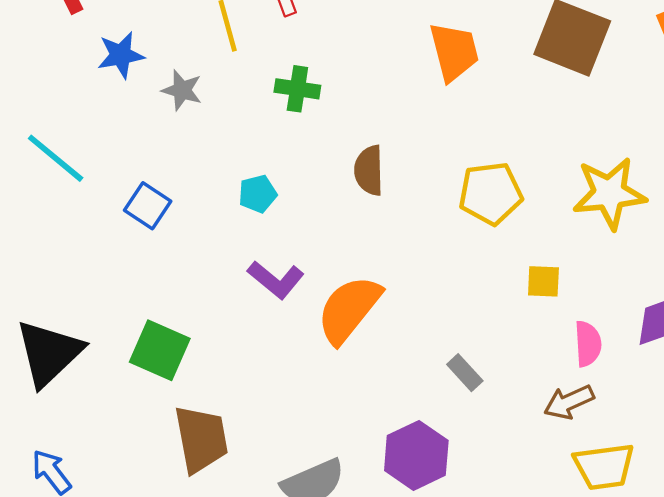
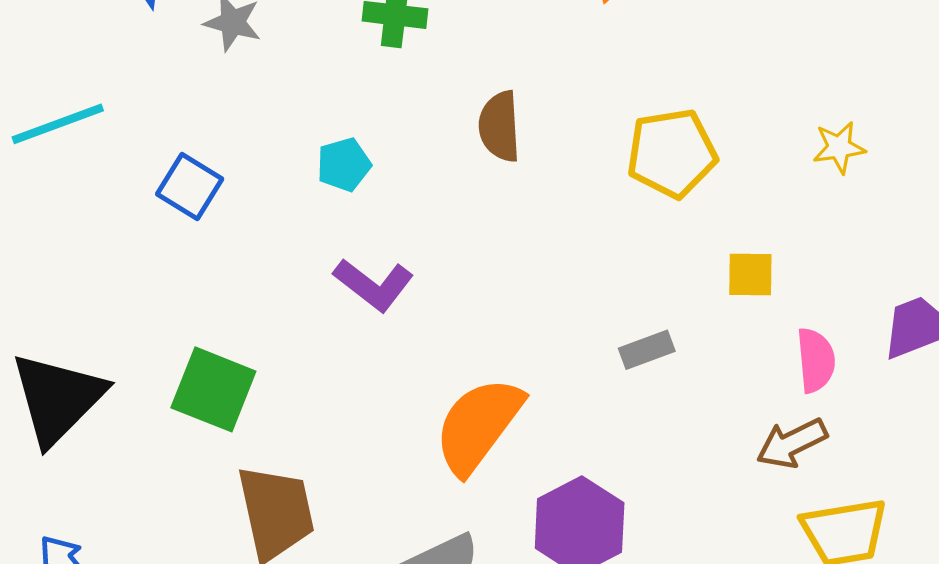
cyan line: (56, 158) -> (58, 124), turned -58
yellow star: (609, 193) -> (839, 147), size x0.5
orange semicircle: (349, 309) -> (478, 425), moved
gray rectangle: (465, 373) -> (647, 350), moved, turned -66

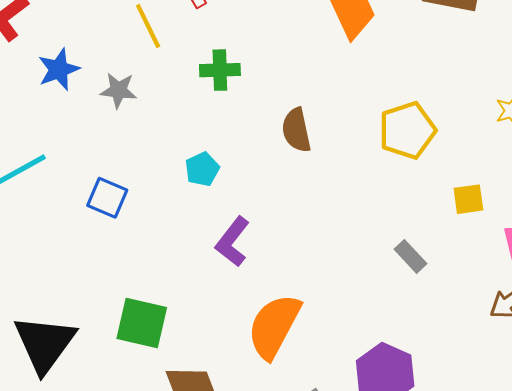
purple L-shape: (374, 285) -> (232, 242), turned 99
gray rectangle: (647, 350) -> (411, 256), turned 76
orange semicircle: (478, 425) -> (274, 326), moved

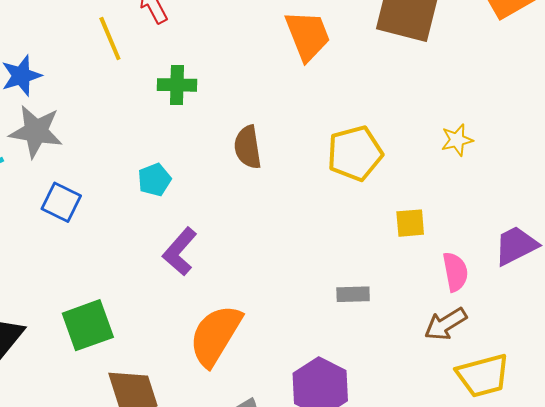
gray star: (118, 90) -> (36, 131), moved, size x1.5
gray rectangle: (411, 256) -> (353, 294), moved, turned -52
green square: (142, 323) -> (88, 325), turned -36

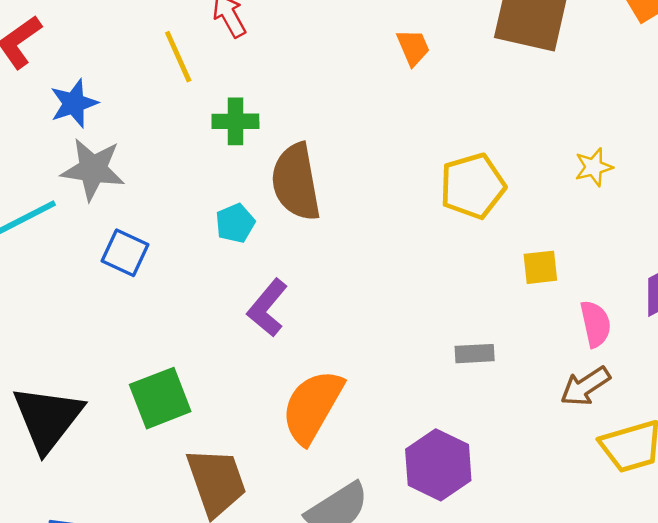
orange trapezoid: (308, 36) -> (413, 47), size x0.6
green cross: (177, 85) -> (235, 121), moved
brown semicircle: (248, 147) -> (296, 182), moved, size x1.5

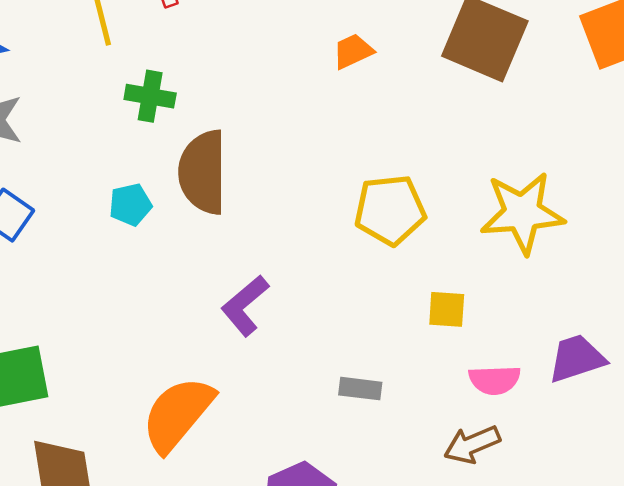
orange trapezoid: (413, 47) -> (353, 51), turned -102
yellow star: (594, 167) -> (522, 213), size x2.0
purple L-shape: (267, 308) -> (245, 306), moved
pink semicircle: (595, 324) -> (495, 380), turned 90

